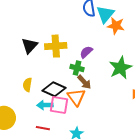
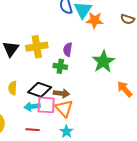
purple semicircle: (86, 52) -> (68, 50), turned -32
brown arrow: (84, 82) -> (61, 93), moved, turned -35
orange triangle: (76, 97) -> (64, 108), moved

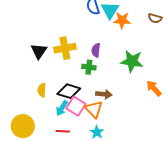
green star: (103, 62) -> (132, 61), turned -30
brown arrow: (61, 93) -> (104, 94), moved
pink square: (46, 105) -> (76, 106), turned 30
cyan arrow: (32, 107) -> (62, 108), turned -49

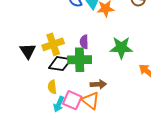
green cross: (89, 67) -> (80, 60), size x1.6
yellow semicircle: (42, 90) -> (52, 87), moved
black diamond: (69, 91) -> (60, 64), moved

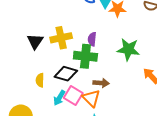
black diamond: (60, 64) -> (66, 74), moved
yellow semicircle: (52, 87) -> (40, 80), moved

